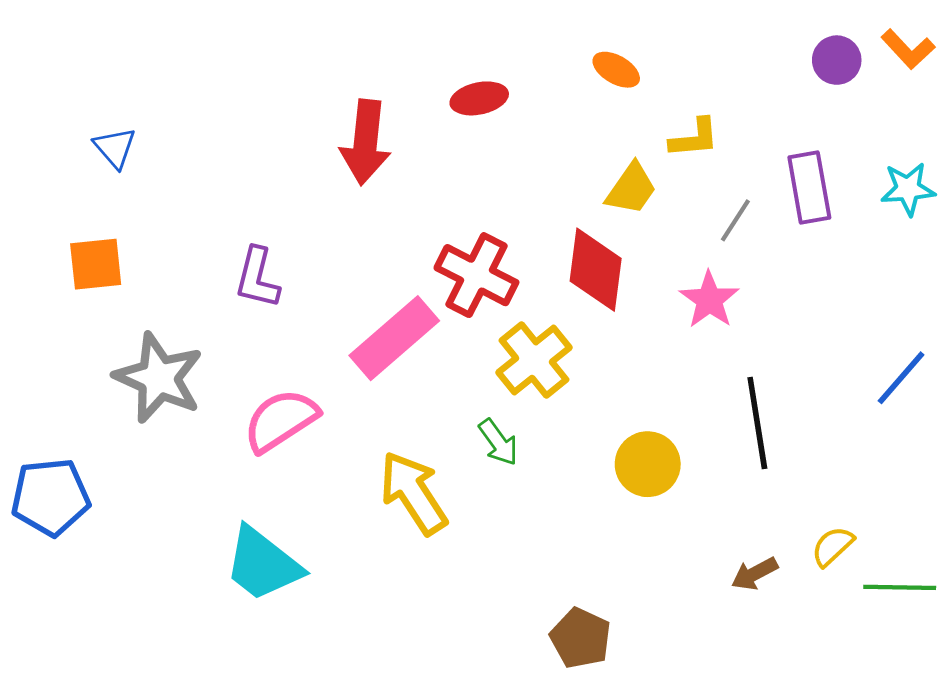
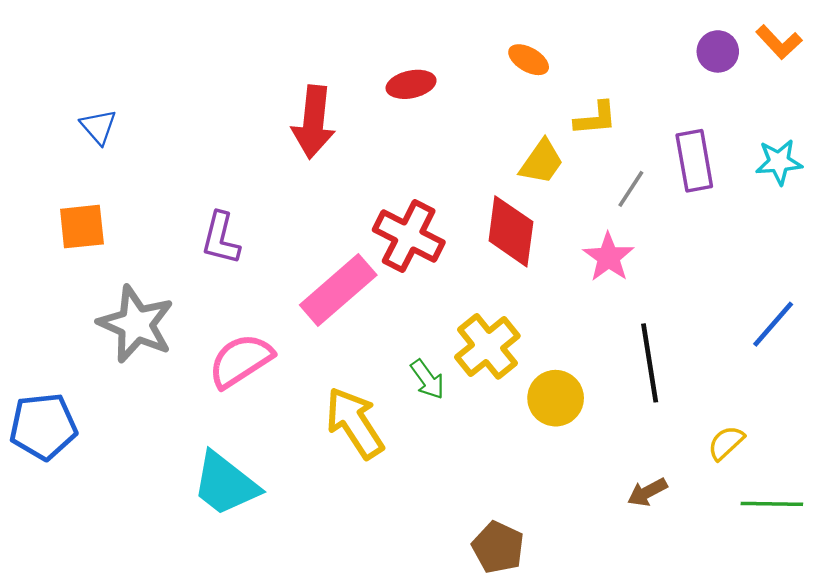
yellow cross: (534, 360) -> (487, 346), moved
yellow semicircle: (833, 546) -> (726, 443), moved

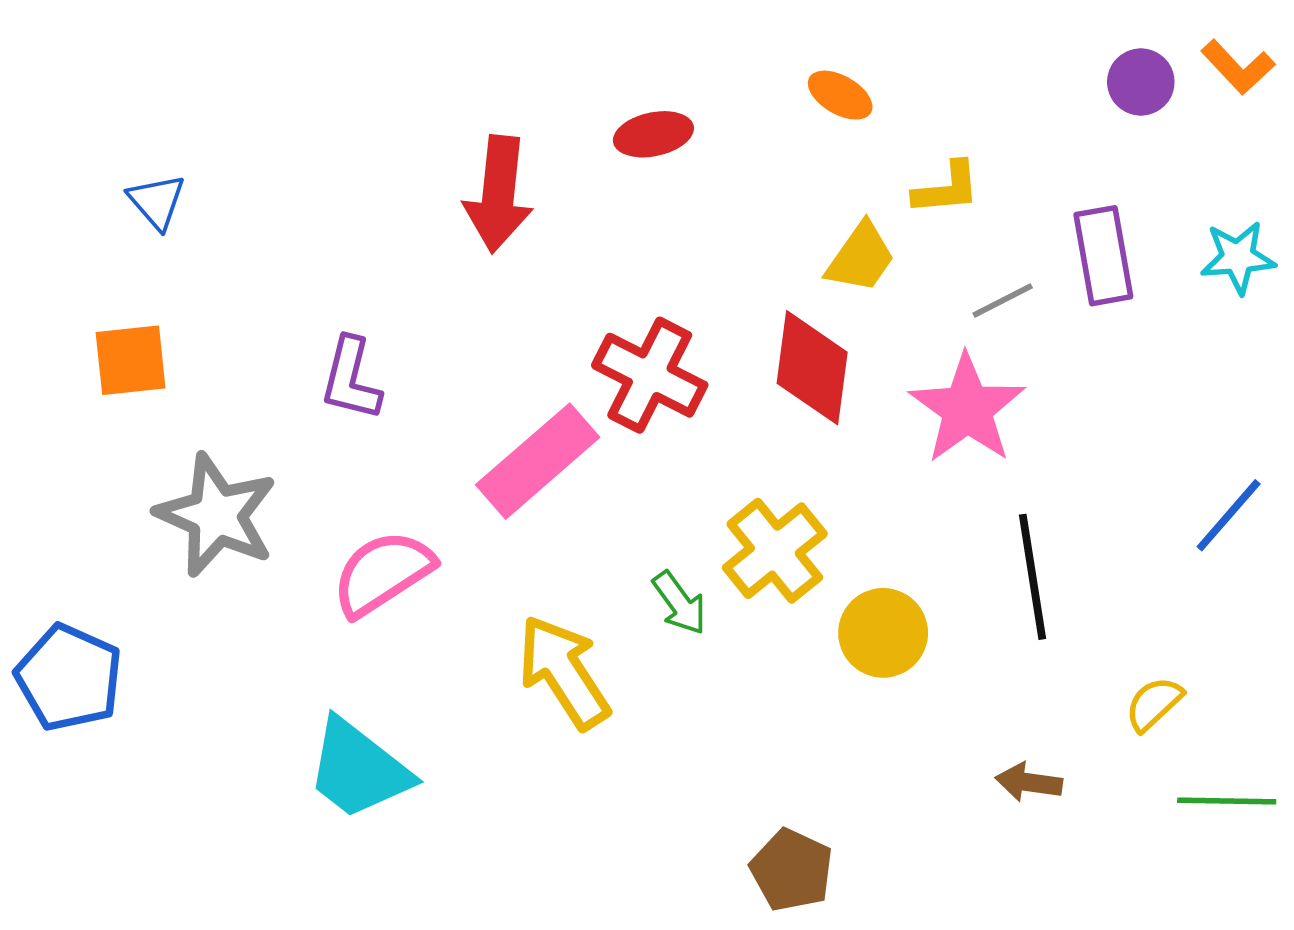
gray line: (631, 189) -> (1003, 300), turned 30
pink star: (608, 257) -> (967, 409), size x1.4
blue pentagon: (43, 426) -> (69, 678), turned 30
brown arrow: (647, 492) -> (1029, 782), turned 36

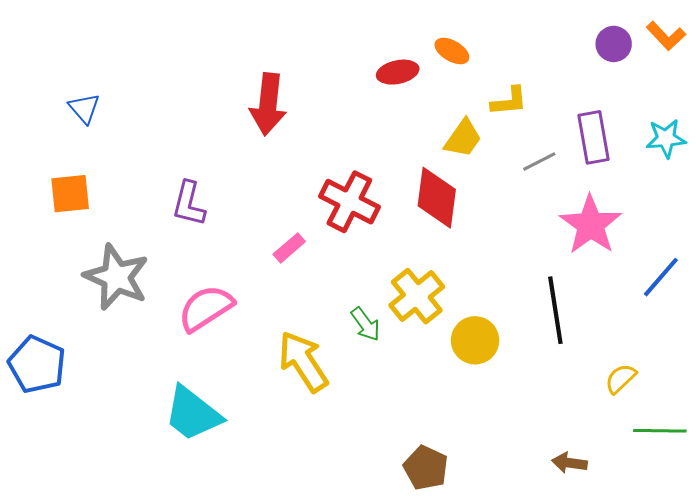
red ellipse: (653, 134) -> (398, 72), moved
pink star: (967, 409) -> (591, 225), moved
pink rectangle: (538, 461) -> (289, 248), size x0.5
brown arrow: (1029, 782) -> (569, 463), moved

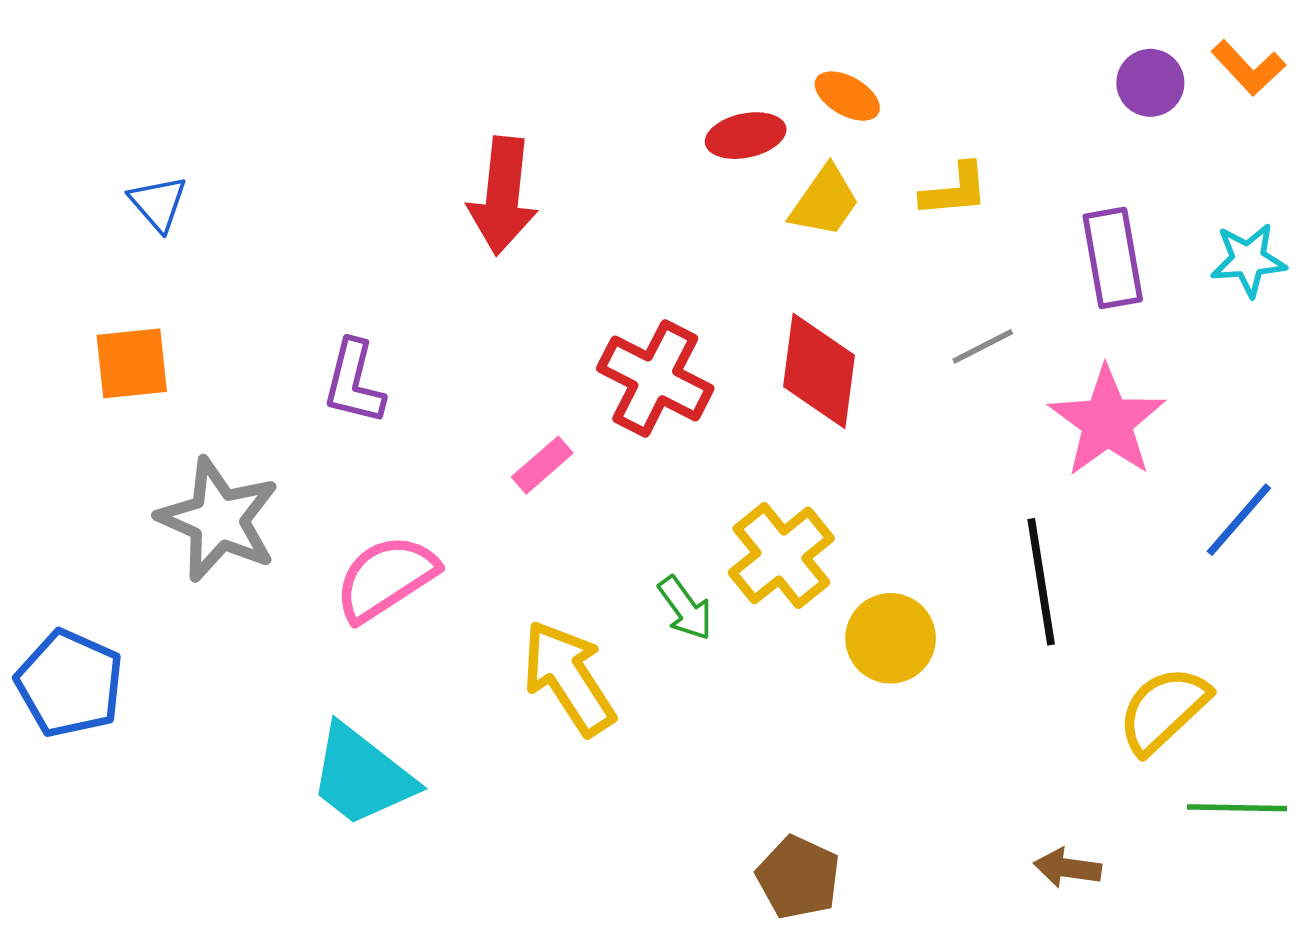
yellow trapezoid: (463, 138) -> (825, 201), moved
gray line: (539, 161) -> (983, 346), moved
yellow semicircle: (621, 378) -> (1164, 710), size x1.6

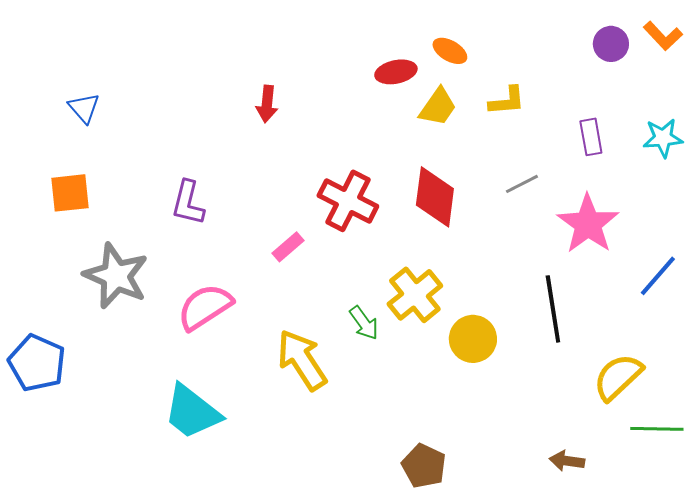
red arrow: (503, 196) -> (267, 104), size x0.6
purple rectangle: (1113, 258) -> (591, 137), size x0.7

